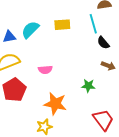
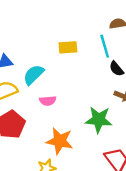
cyan semicircle: (30, 30) -> (34, 75), moved
green star: (88, 86) -> (99, 120), size x1.6

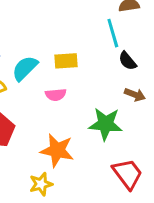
yellow rectangle: (68, 47) -> (66, 61), moved
pink semicircle: (48, 101) -> (56, 95), moved

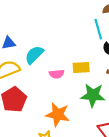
yellow rectangle: (66, 61) -> (81, 68), moved

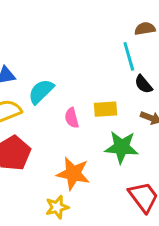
pink semicircle: (57, 74) -> (72, 118), turned 80

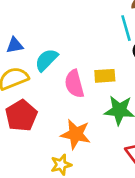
pink semicircle: (72, 118) -> (74, 84), size x1.5

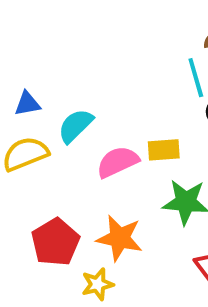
pink semicircle: (74, 84) -> (118, 162), turned 80
red pentagon: (21, 116) -> (55, 242), moved

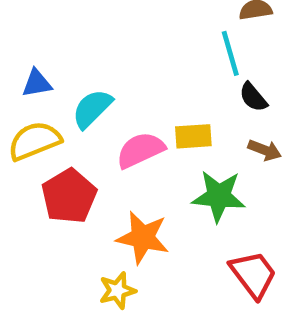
red pentagon: (55, 242) -> (69, 196), moved

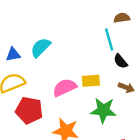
cyan semicircle: (92, 109) -> (41, 48), moved
red pentagon: (69, 196) -> (29, 110), turned -30

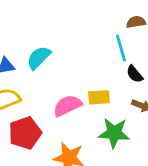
red pentagon: (29, 110) -> (25, 133), turned -30

